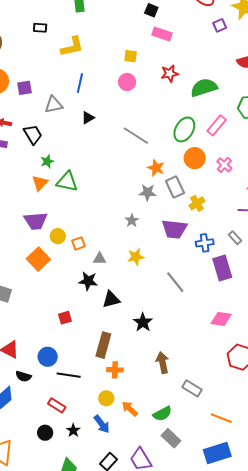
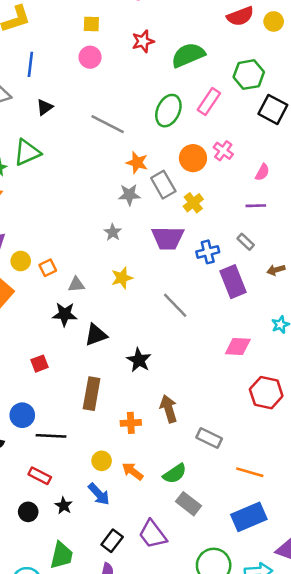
orange circle: (195, 158) -> (193, 158), moved
green triangle: (67, 182) -> (27, 152), moved, turned -30
orange cross: (115, 370) -> (131, 423), moved

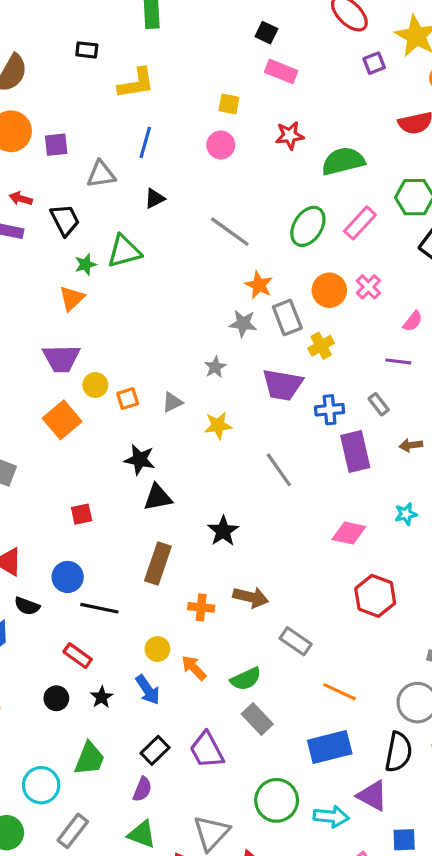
gray triangle: (76, 285) -> (172, 402), moved, turned -30
black triangle: (96, 335) -> (158, 497), moved
red square: (40, 364) -> (82, 514), moved
brown arrow: (169, 409) -> (251, 597), turned 112

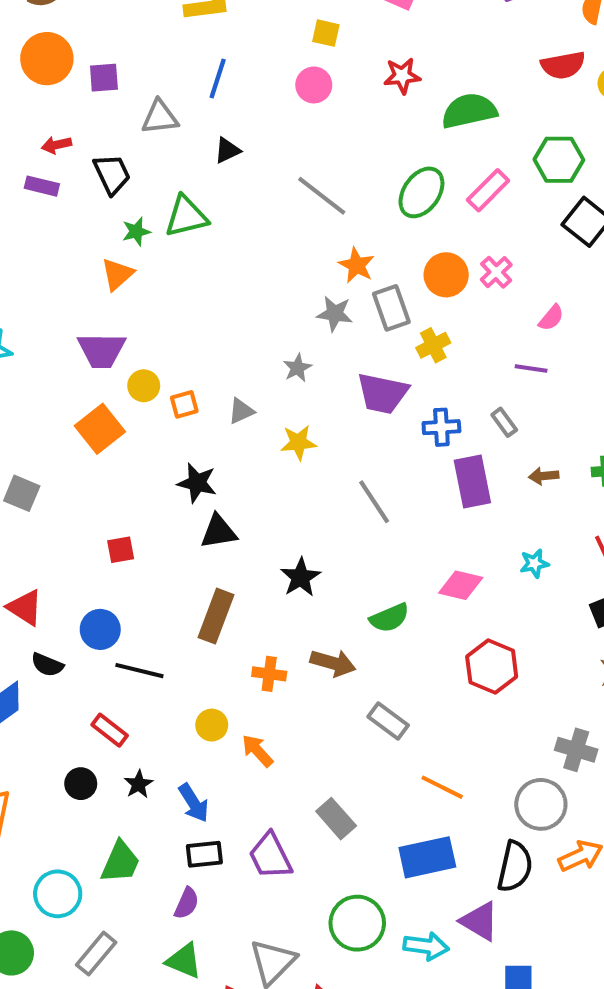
red arrow: (21, 199) -> (56, 145), turned -30
green semicircle: (246, 679) -> (389, 618), moved
blue arrow: (148, 690) -> (194, 803), moved
black rectangle: (155, 750) -> (204, 854), turned 36

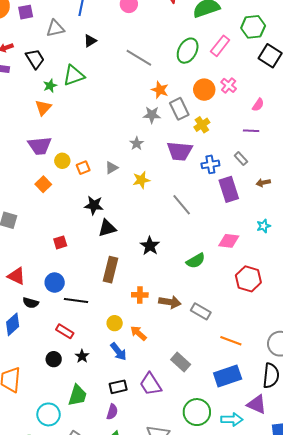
orange square: (100, 429) -> (43, 184), size x0.7
brown arrow: (333, 663) -> (170, 302), moved
blue arrow: (194, 803) -> (119, 352), moved

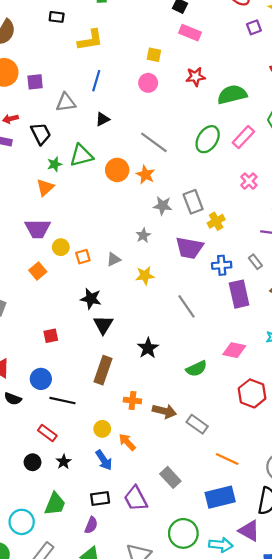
orange star: (160, 90) -> (145, 175), moved
orange circle: (204, 90) -> (117, 170), moved
black triangle: (107, 228) -> (103, 325), turned -48

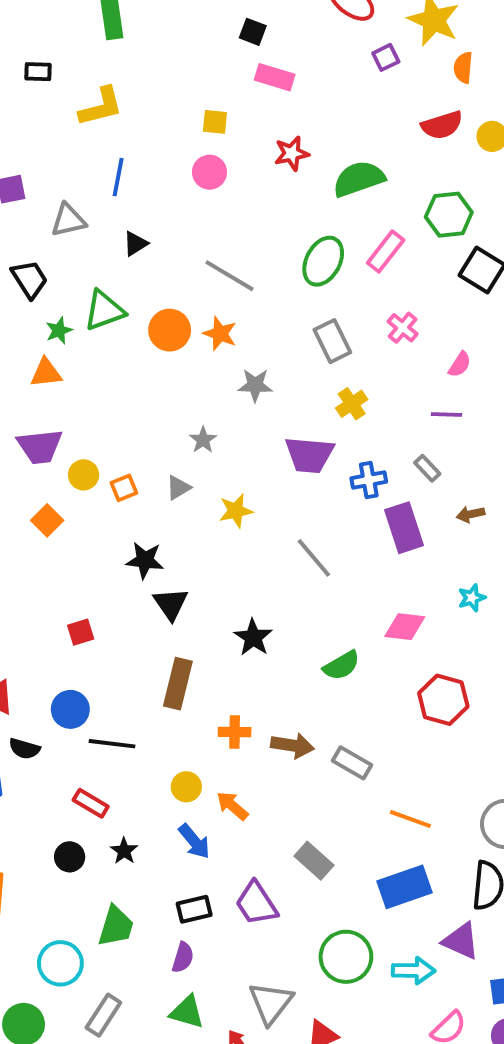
orange triangle: (45, 187) -> (46, 373), turned 42
gray rectangle: (193, 202) -> (332, 341), moved
gray star: (143, 235) -> (203, 440), moved

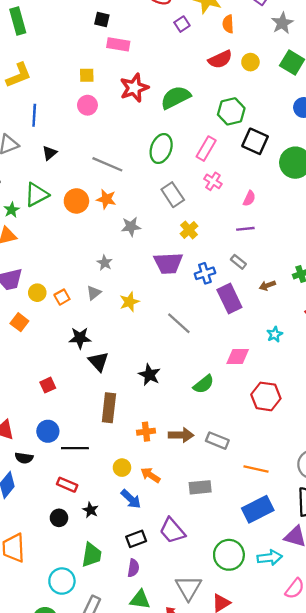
red star: (292, 153) -> (134, 88), size x1.4
pink rectangle: (386, 251) -> (206, 149), moved
gray rectangle: (314, 861) -> (200, 487), moved, turned -40

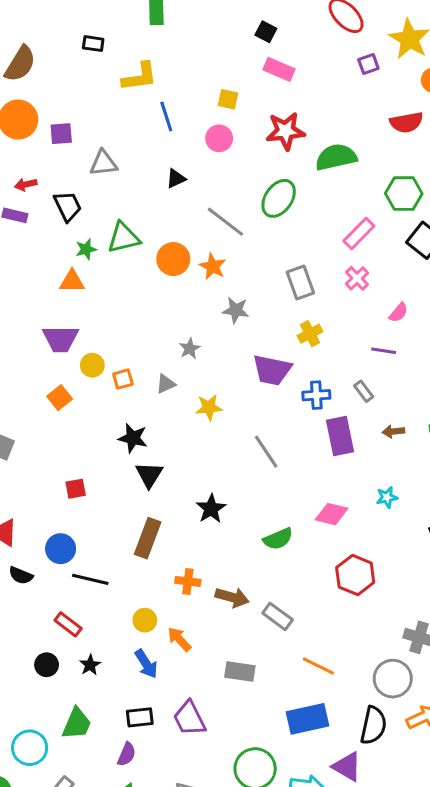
blue line: (34, 115) -> (166, 117), moved, turned -35
green ellipse: (161, 149) -> (279, 198), moved
black triangle: (50, 153) -> (176, 179), moved

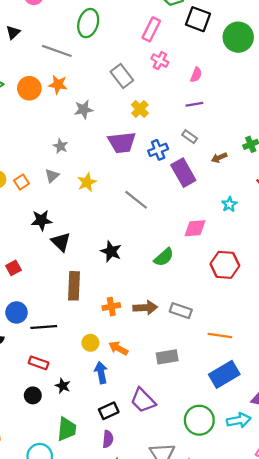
blue arrow: (146, 664) -> (101, 373), turned -140

